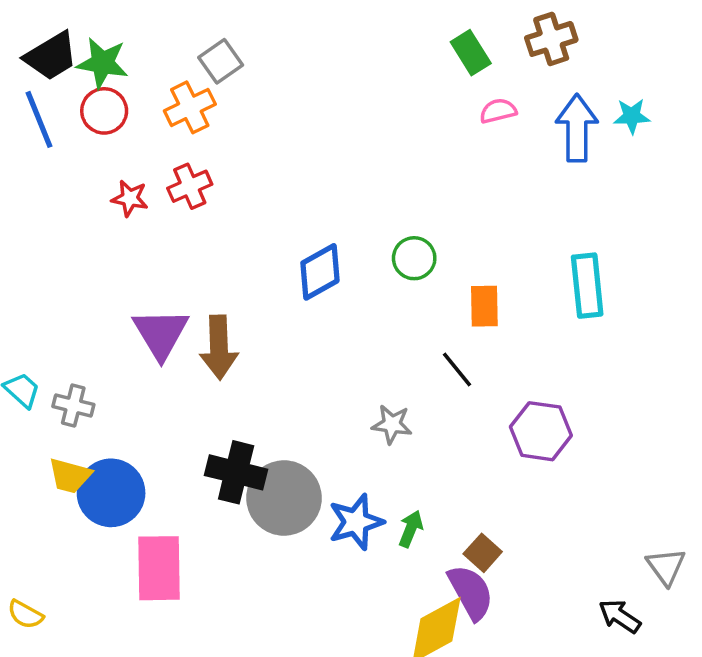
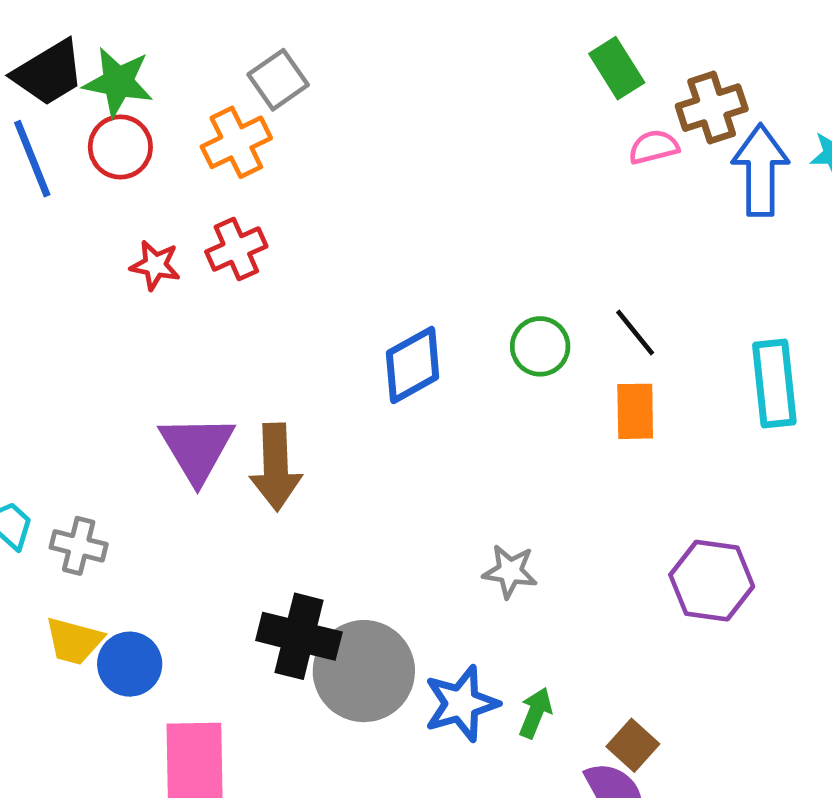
brown cross: (551, 39) -> (712, 108), moved
black line: (457, 370) -> (635, 332), moved
blue circle: (111, 493) -> (130, 664), size x0.7

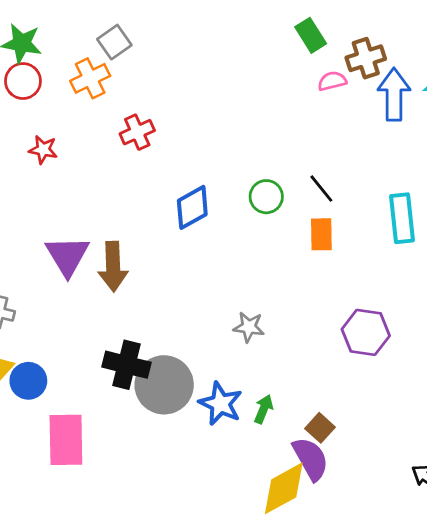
red cross: (236, 249) -> (137, 132), moved
blue star: (461, 704) -> (221, 404), turned -30

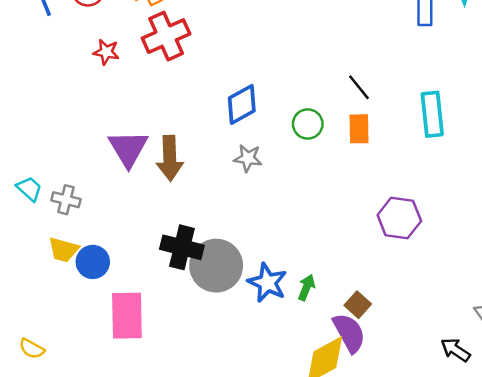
red cross: (137, 132) -> (166, 36), moved, size x1.5
green circle: (266, 197) -> (308, 124), moved
gray star: (249, 327) -> (248, 158), moved

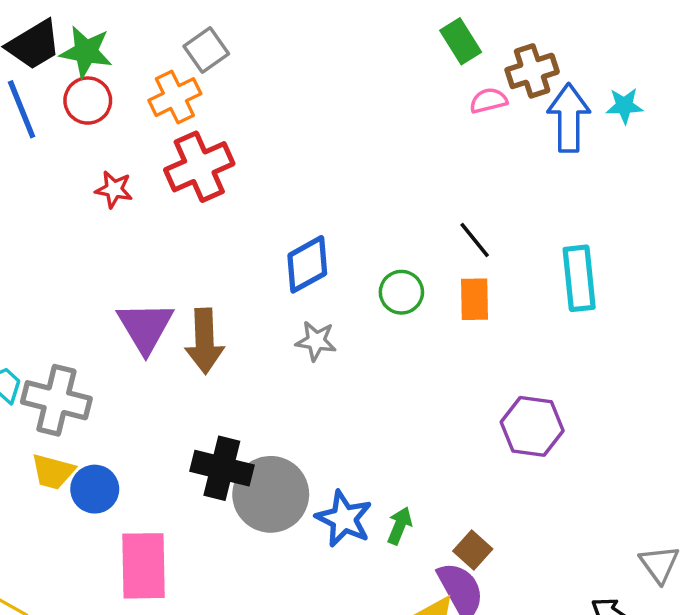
gray cross: (66, 200) -> (56, 400), size x1.6

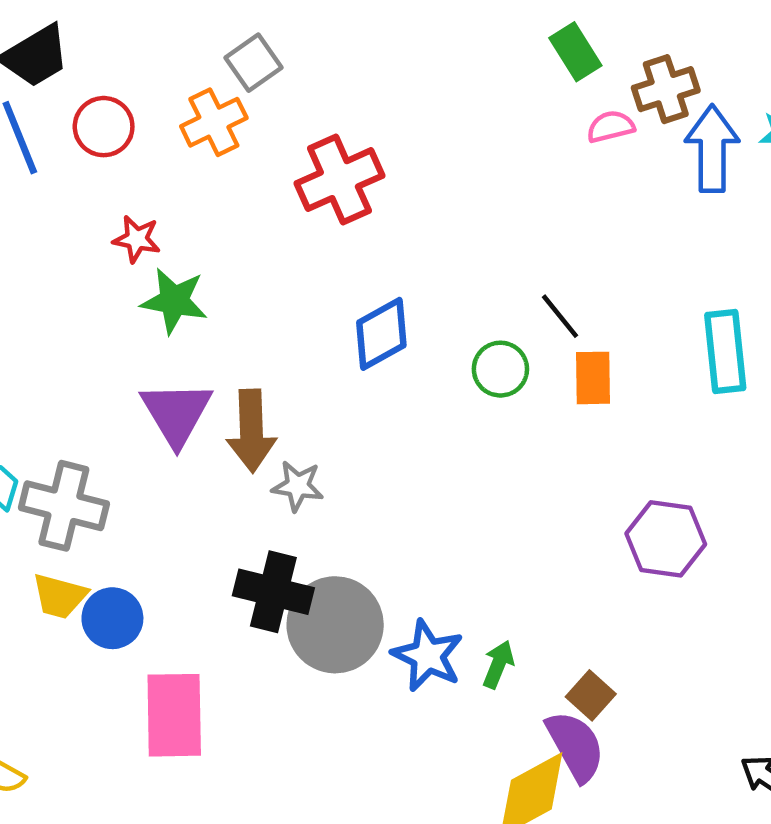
green star: (86, 52) -> (174, 301), moved
red cross: (199, 167) -> (339, 180), moved
black line: (475, 240) -> (560, 316), moved
gray star: (316, 341) -> (298, 486), moved

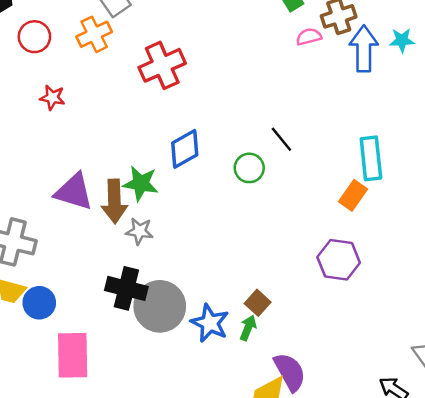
green star: (174, 301) -> (141, 183), moved
orange rectangle: (593, 378) -> (353, 195), moved, turned 36
purple triangle: (176, 413) -> (74, 192), turned -42
brown square: (591, 695) -> (258, 303), moved

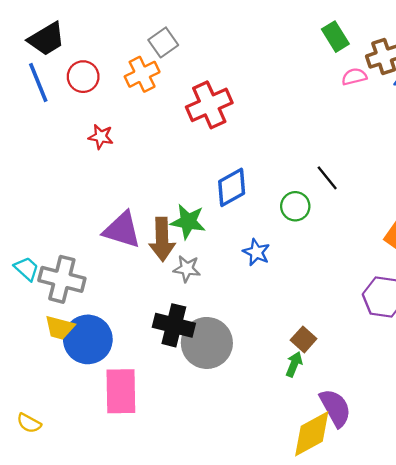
blue circle: (39, 303) -> (88, 339), size x1.5
blue star: (210, 323) -> (256, 252), moved, size x0.7

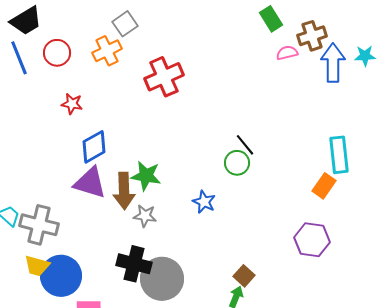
black line: (327, 178) -> (245, 145), moved
blue diamond: (232, 187) -> (94, 147), moved

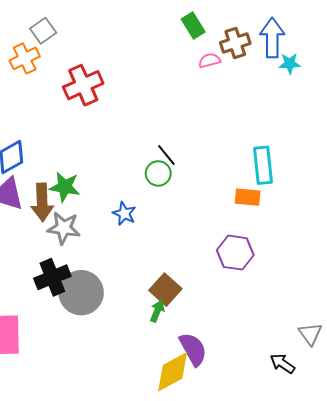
blue arrow: (333, 63) -> (272, 38), moved
orange rectangle: (324, 186) -> (248, 197), turned 60
gray star: (145, 216) -> (64, 228), size x1.4
black cross: (134, 264) -> (52, 277), turned -36
brown square: (244, 276) -> (165, 290), size x1.4

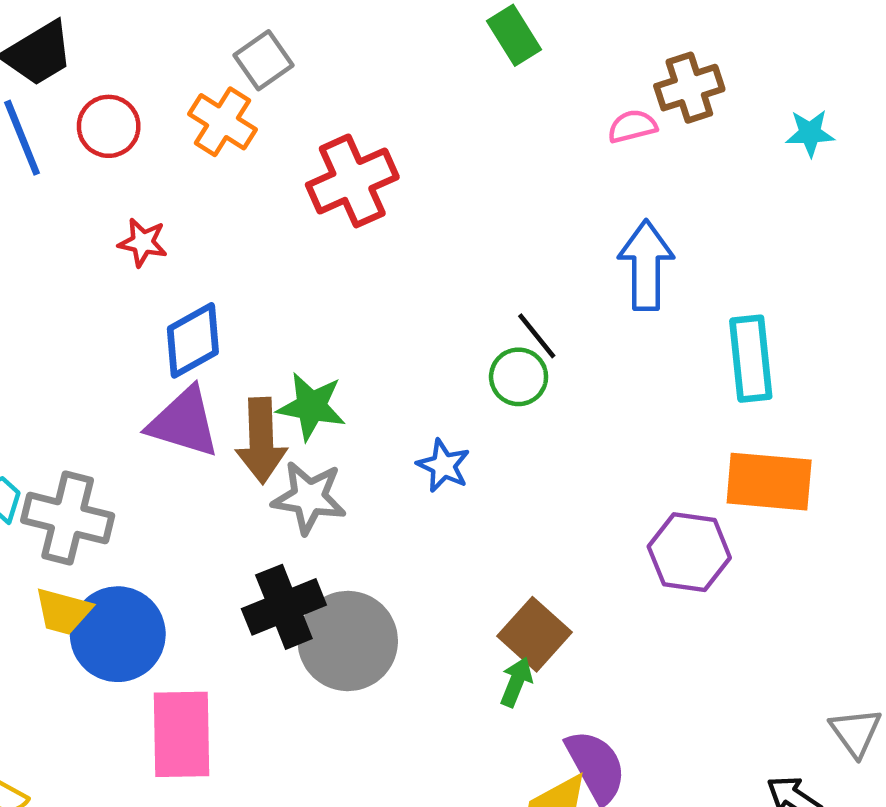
green rectangle: (193, 26) -> (514, 35), moved
blue arrow: (272, 38) -> (646, 265), moved
orange cross: (25, 58) -> (222, 122), turned -32
orange rectangle: (248, 197) -> (769, 482), moved, size x1.5

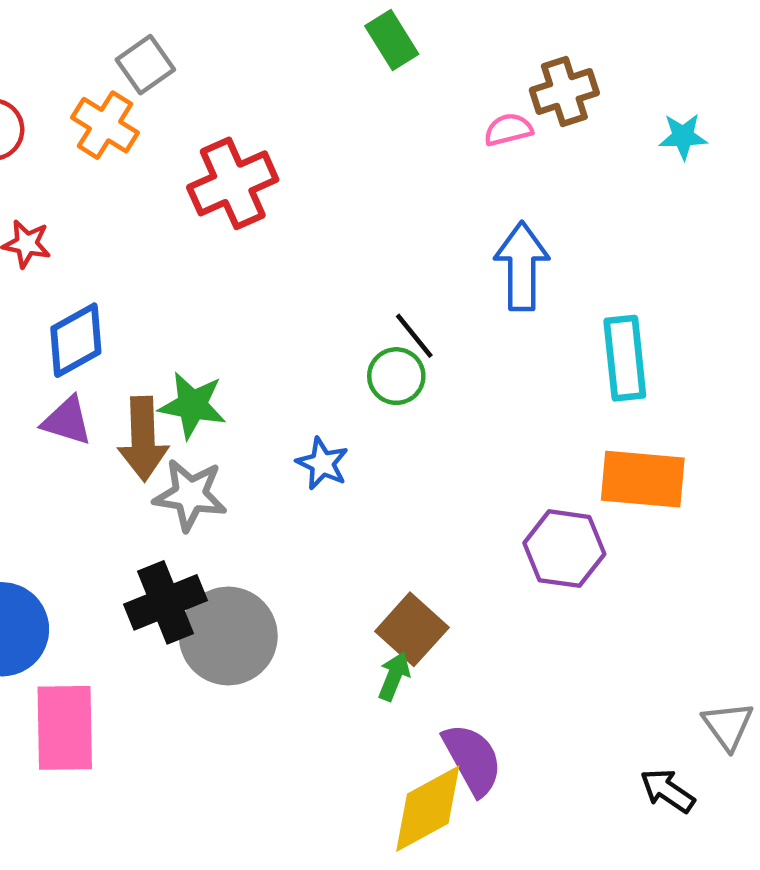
purple triangle: (184, 422) -> (67, 421), size x0.7

